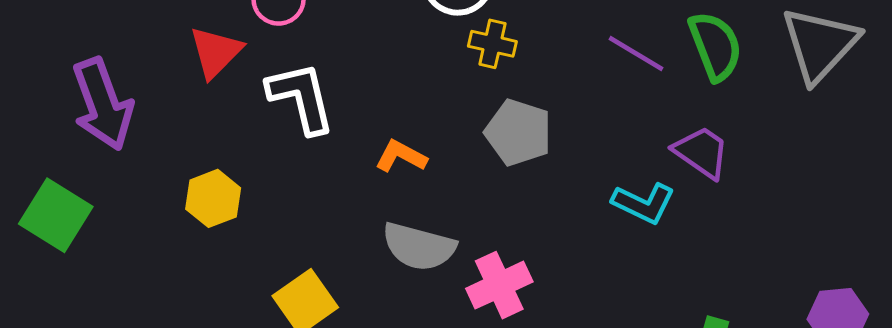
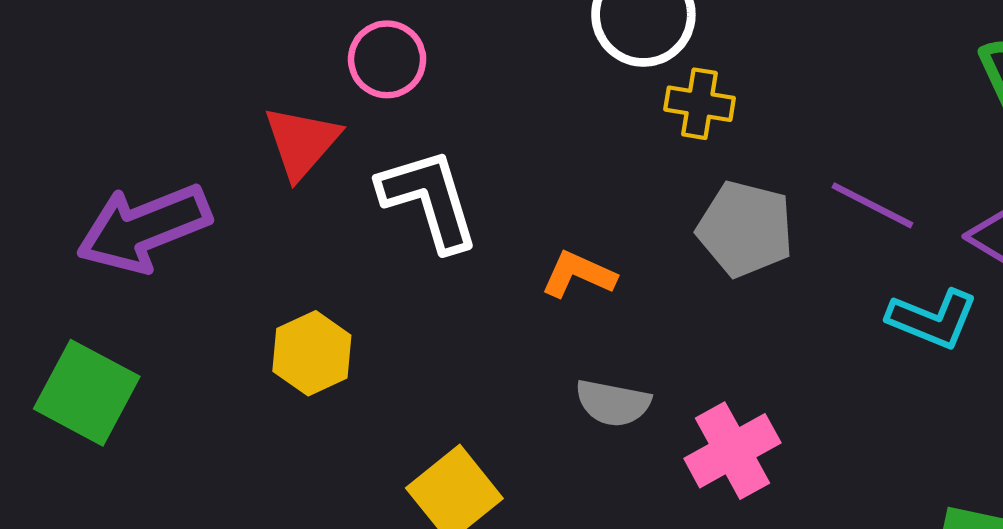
purple line: (636, 54) -> (872, 205), moved
purple arrow: (103, 104) -> (144, 228), turned 92
gray semicircle: (419, 247) -> (613, 403), size x0.7

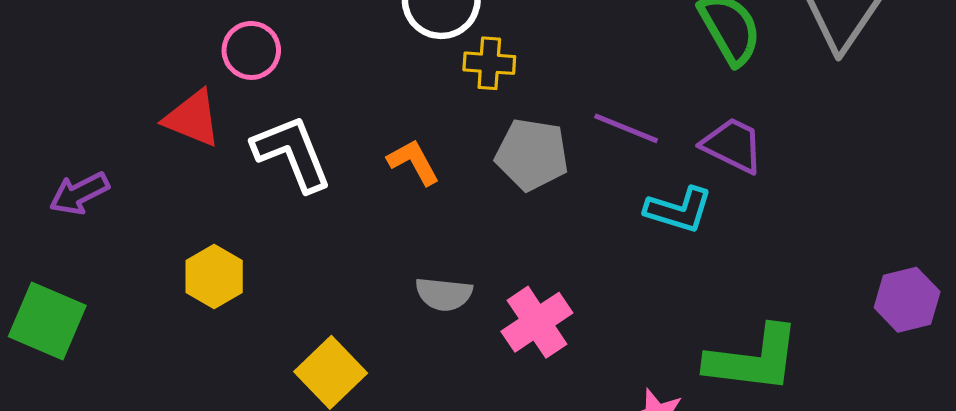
red triangle: (302, 142) -> (192, 118), turned -44
purple arrow: (144, 228) -> (79, 193), size x0.6
orange L-shape: (578, 275) -> (413, 162), moved, turned 42

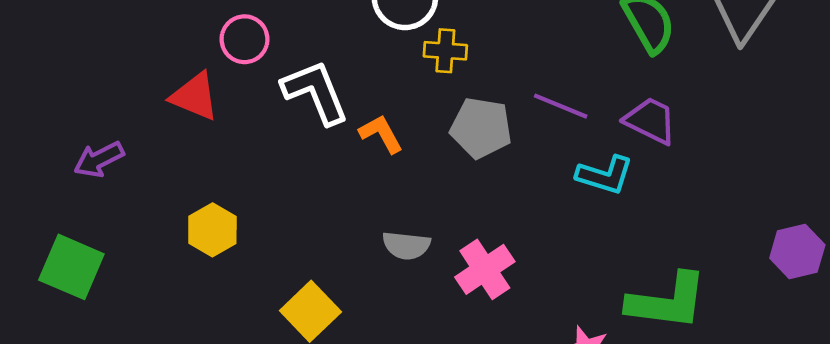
white L-shape: (292, 153) -> (315, 92), moved

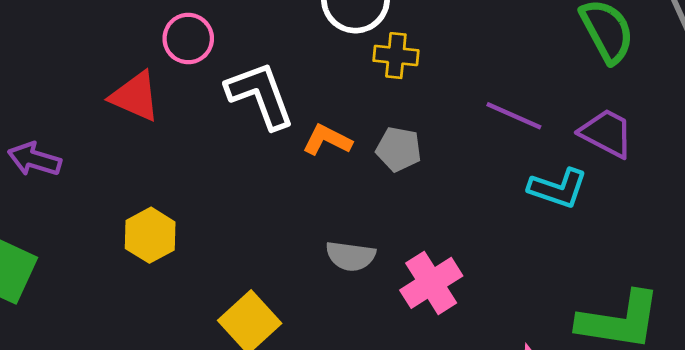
gray pentagon: (481, 128) -> (399, 149), moved, size x0.7
orange L-shape: (381, 134) -> (327, 140), turned -36
purple arrow: (99, 159) -> (34, 159), turned 42

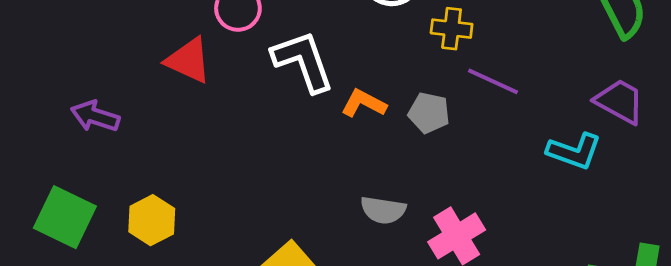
yellow cross: (396, 56) -> (452, 29), moved
purple line: (514, 116) -> (493, 81), moved
yellow hexagon: (150, 235) -> (152, 220), moved

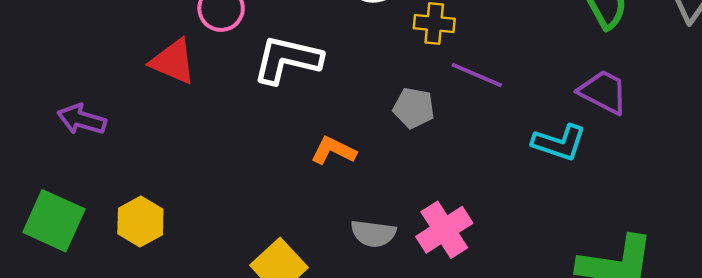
white L-shape: (303, 61) -> (287, 60), turned -56
orange L-shape: (364, 103) -> (333, 151), moved
gray semicircle: (383, 210) -> (373, 234), moved

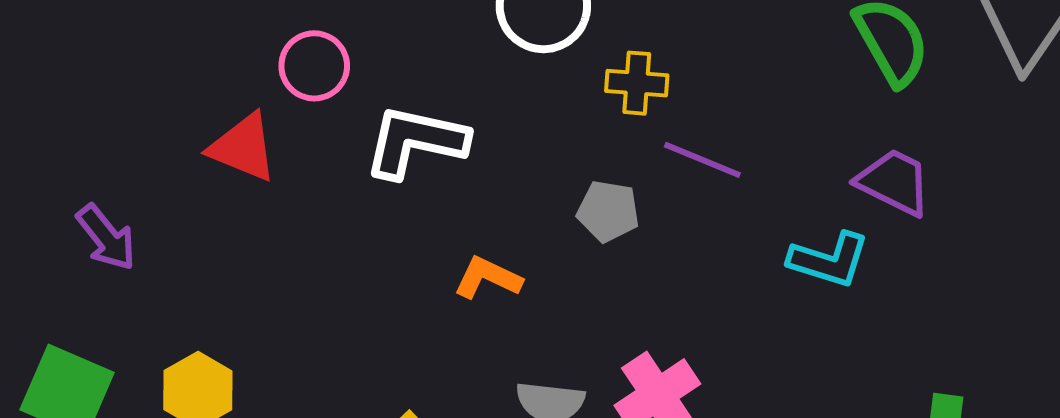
purple arrow: (82, 119) -> (106, 237), turned -144

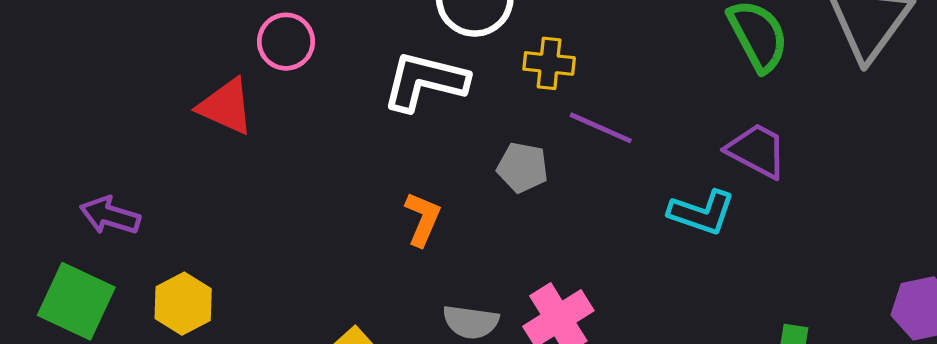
white L-shape: (416, 141) -> (425, 81), moved
purple arrow: (106, 237) -> (110, 216), moved, turned 144
orange L-shape: (488, 278) -> (423, 219), turned 86

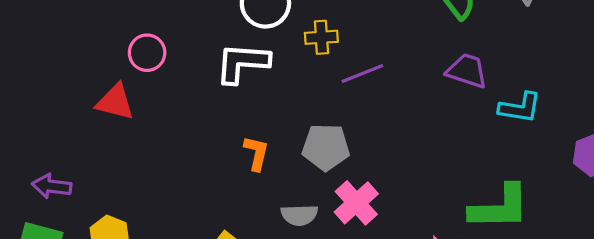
purple line: (601, 128) -> (362, 73), turned -36
gray pentagon: (523, 167) -> (326, 147), moved, size x1.4
cyan L-shape: (702, 212) -> (520, 108), moved

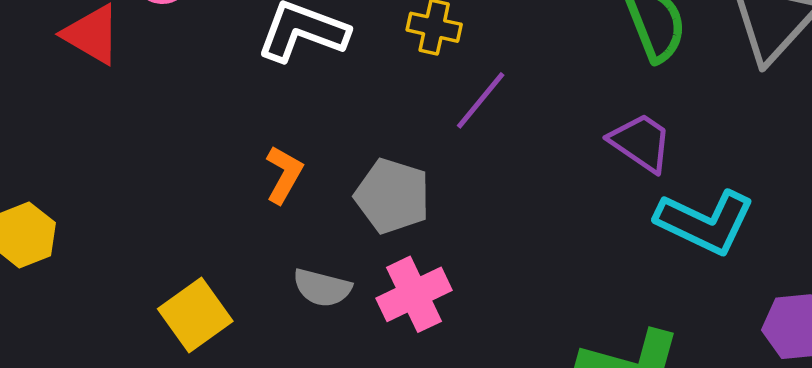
purple line: (362, 73) -> (481, 100), turned -45
cyan L-shape: (520, 108) -> (705, 222), size x1.4

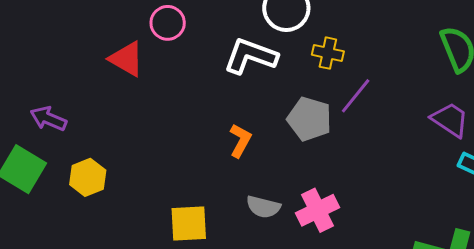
gray pentagon: (392, 196) -> (309, 119), moved
yellow square: (195, 315) -> (189, 224), turned 33

